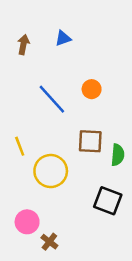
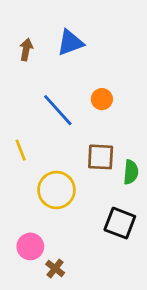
blue triangle: (63, 38) -> (70, 43), size x1.5
yellow line: (20, 146) -> (21, 150), moved

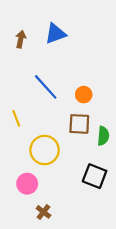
orange circle: (102, 99) -> (84, 95), moved
pink circle: (30, 246) -> (27, 184), moved

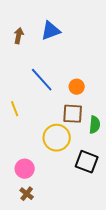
yellow circle: (45, 150) -> (57, 138), moved
brown cross: (43, 212) -> (27, 194), moved

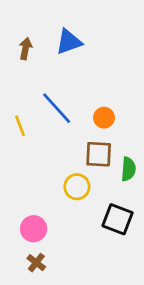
yellow line: (15, 109) -> (20, 126), moved
yellow circle: (57, 138) -> (77, 187), size x0.7

